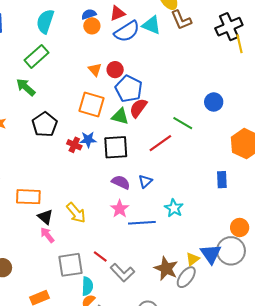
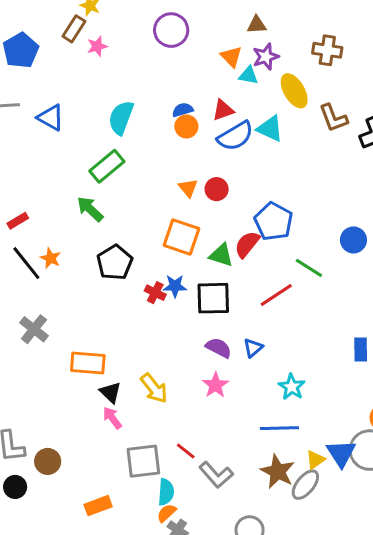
brown L-shape: (181, 20) -> (333, 118), moved
blue pentagon: (129, 89) -> (273, 222), moved
blue line: (142, 223) -> (279, 428), moved

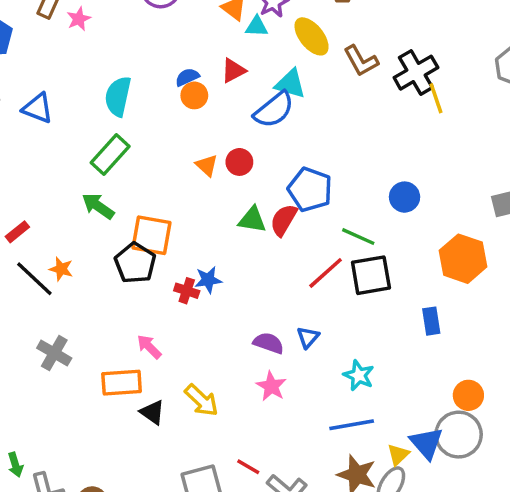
blue semicircle: (235, 136) -> (274, 110), moved
orange square: (182, 237) -> (151, 235), moved
green triangle: (221, 255) -> (252, 220), moved
black square: (213, 298) -> (371, 275), moved
pink arrow: (112, 418) -> (149, 347), moved

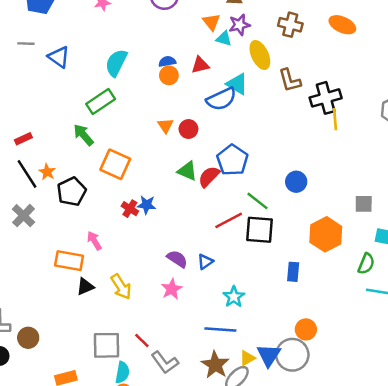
black pentagon: (135, 263) -> (72, 192), moved
gray cross: (54, 353) -> (23, 216), moved
black triangle: (152, 412) -> (85, 286), turned 48

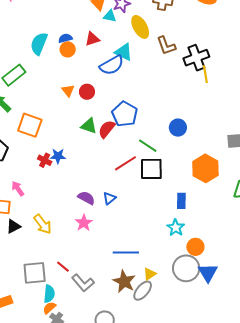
cyan semicircle: (116, 63) -> (39, 44), moved
cyan star: (234, 297) -> (176, 228), moved
blue triangle: (269, 355) -> (208, 273), moved

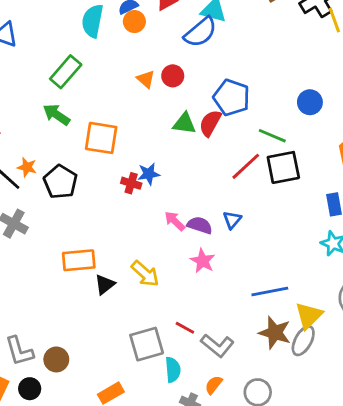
pink arrow: (18, 189) -> (175, 221), moved
yellow triangle: (150, 274) -> (309, 316), size x1.5
orange semicircle: (49, 308) -> (214, 385), moved

